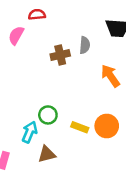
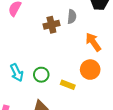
orange circle: (107, 126) -> (90, 70), moved
cyan arrow: (30, 132) -> (17, 73), moved, turned 132

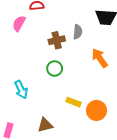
orange circle: (90, 70) -> (96, 110), moved
green circle: (41, 75) -> (55, 69), moved

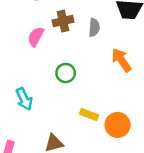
pink semicircle: (19, 23) -> (36, 37), moved
brown cross: (57, 40) -> (63, 21), moved

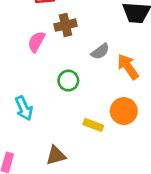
gray semicircle: (94, 28) -> (100, 51), moved, turned 48
orange circle: (118, 125) -> (124, 111), moved

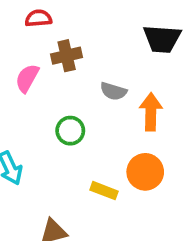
gray semicircle: (100, 51) -> (113, 91), turned 54
orange arrow: (128, 67) -> (151, 112), turned 36

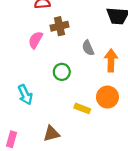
gray semicircle: (113, 91) -> (88, 48), turned 49

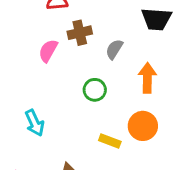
gray semicircle: (88, 48) -> (114, 49), moved, turned 56
green circle: (62, 72) -> (95, 90), moved

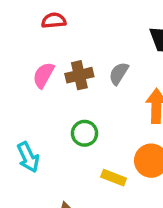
brown cross: (80, 33) -> (79, 75), moved
green circle: (95, 90) -> (85, 133), moved

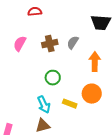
pink semicircle: (44, 75) -> (20, 44), moved
cyan arrow: (28, 157) -> (44, 105), moved

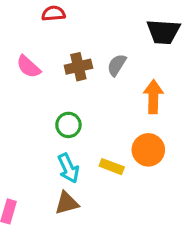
pink semicircle: (20, 44) -> (29, 67), turned -77
green circle: (53, 78) -> (68, 125), moved

